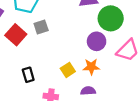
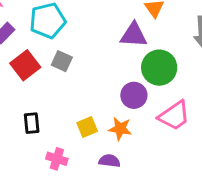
gray square: (41, 27) -> (62, 61), turned 32

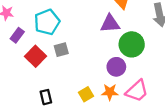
gray square: (62, 61) -> (61, 50), turned -32
pink trapezoid: (174, 116) -> (137, 91), moved

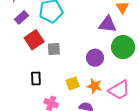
gray square: (61, 50) -> (54, 49), moved
purple circle: (116, 67) -> (95, 58), moved

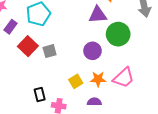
black rectangle: (36, 79) -> (40, 95), moved

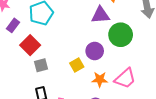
gray square: (50, 51) -> (41, 65), moved
yellow square: (76, 81) -> (77, 65), moved

